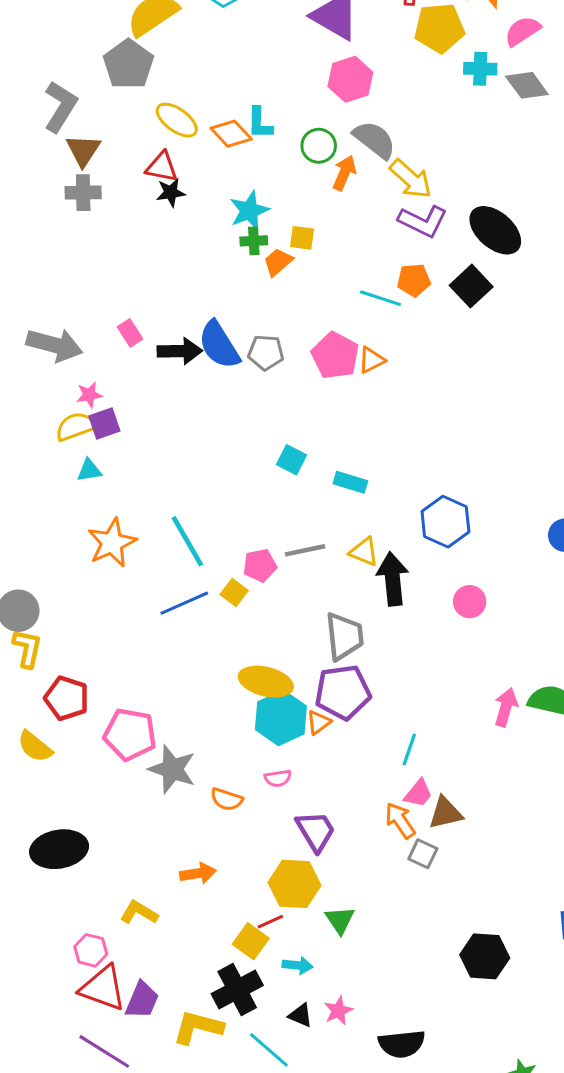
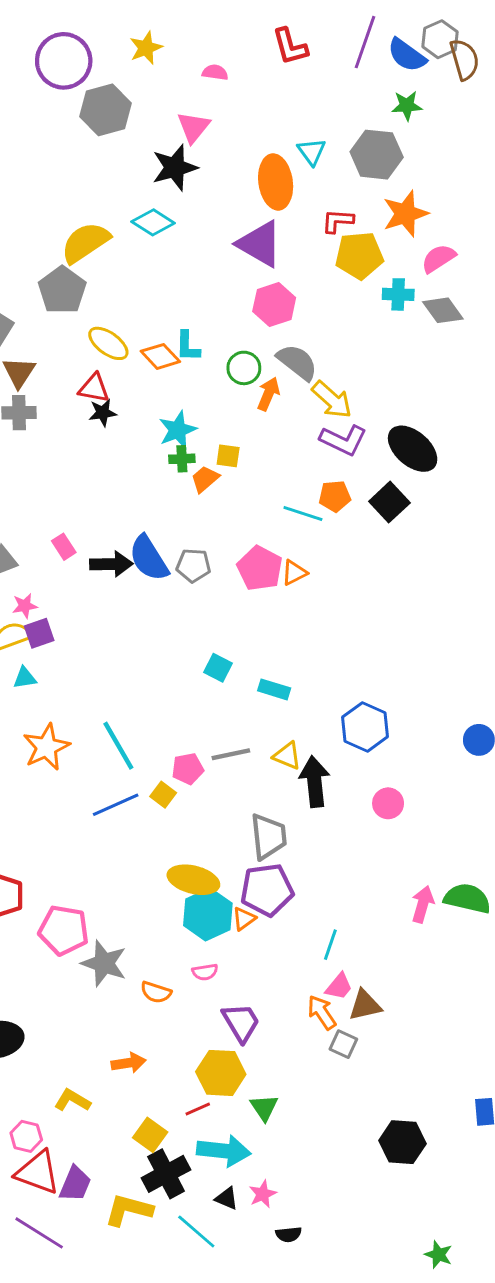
yellow square: (251, 941) -> (150, 1135), moved
cyan arrow: (298, 965) -> (224, 1151), size x1.8
black semicircle: (402, 1044) -> (289, 1234), moved, size x0.6

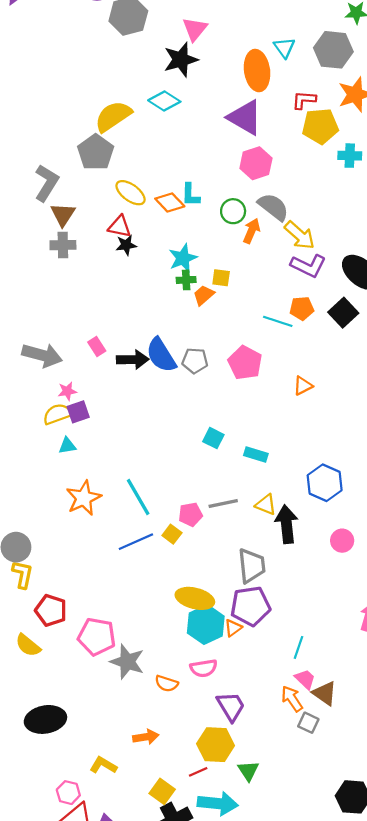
orange triangle: (294, 573) -> (303, 386), moved
pink semicircle: (205, 972) -> (204, 668), size x1.4
pink trapezoid: (339, 986) -> (305, 679), turned -85
brown triangle: (365, 1005) -> (325, 693), turned 48

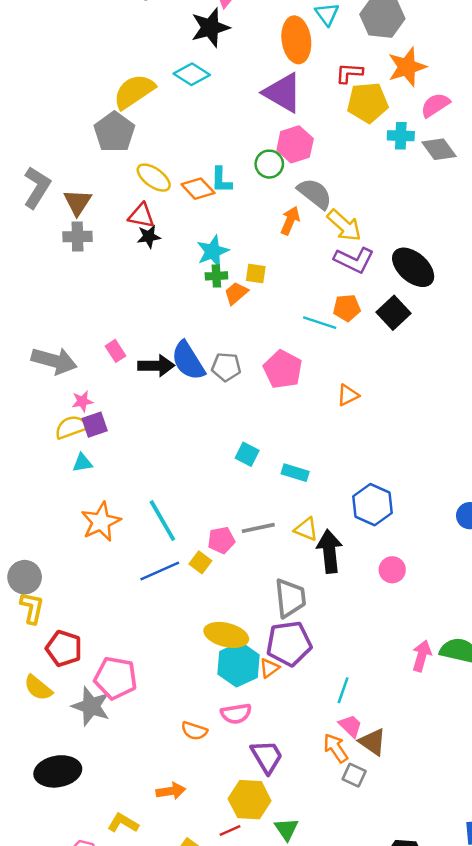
gray L-shape: (47, 183) -> (37, 187), moved
green circle: (233, 211) -> (269, 164), moved
gray star: (127, 662) -> (91, 706), moved

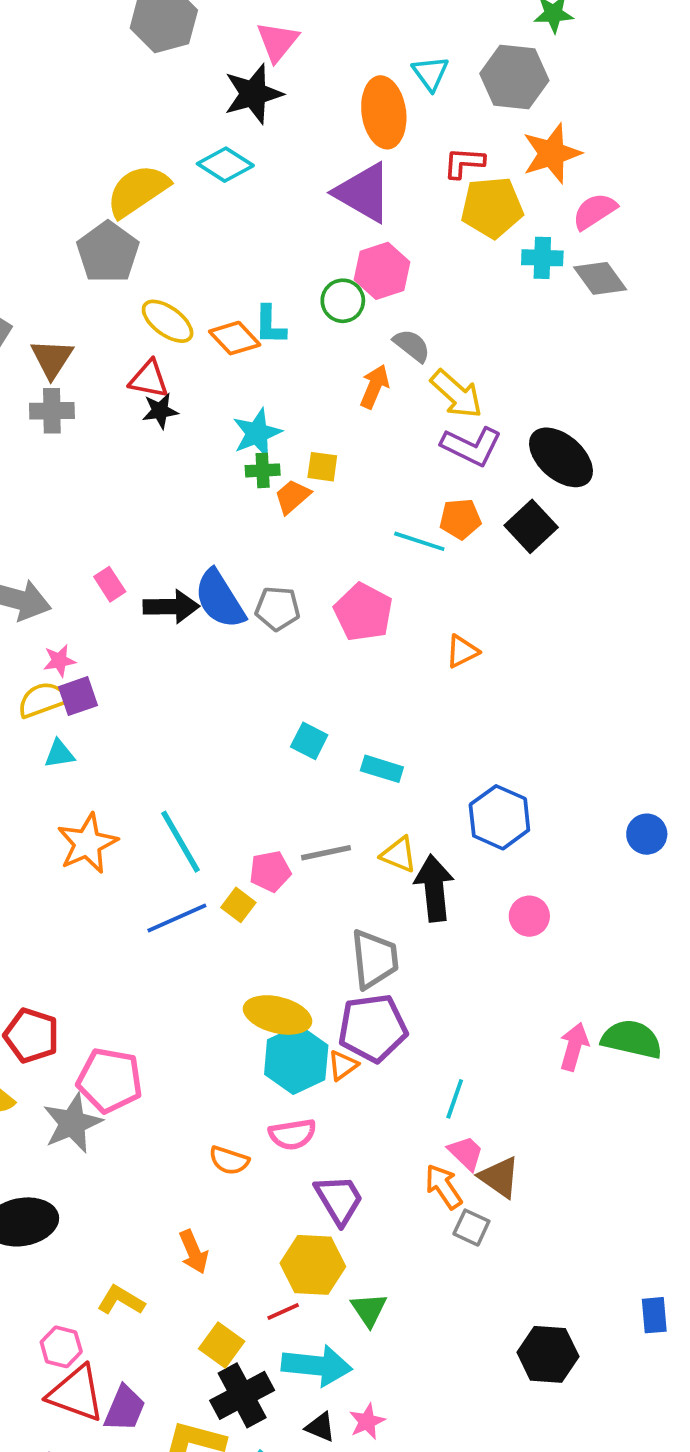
gray semicircle: (315, 194) -> (412, 346), size x0.7
gray star: (91, 706) -> (72, 1123), turned 30
orange arrow: (171, 791) -> (194, 1252), turned 76

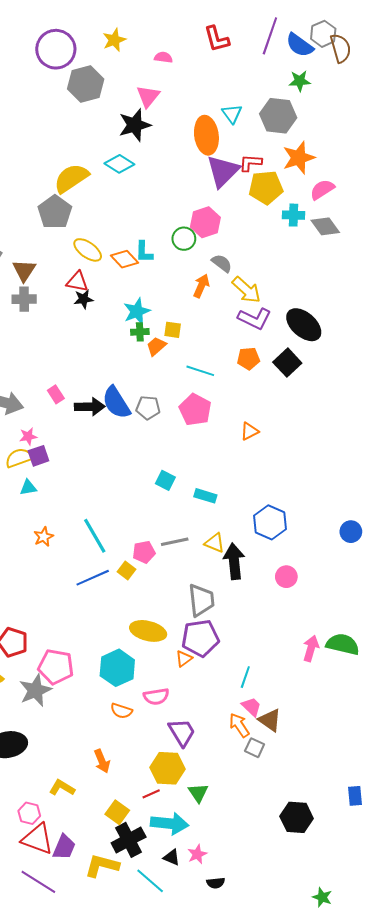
purple triangle: (363, 193) -> (223, 171), moved, turned 45
cyan line: (419, 541) -> (200, 371), moved
orange star: (87, 843) -> (44, 537), size x0.6
cyan hexagon: (296, 1060) -> (117, 668), moved

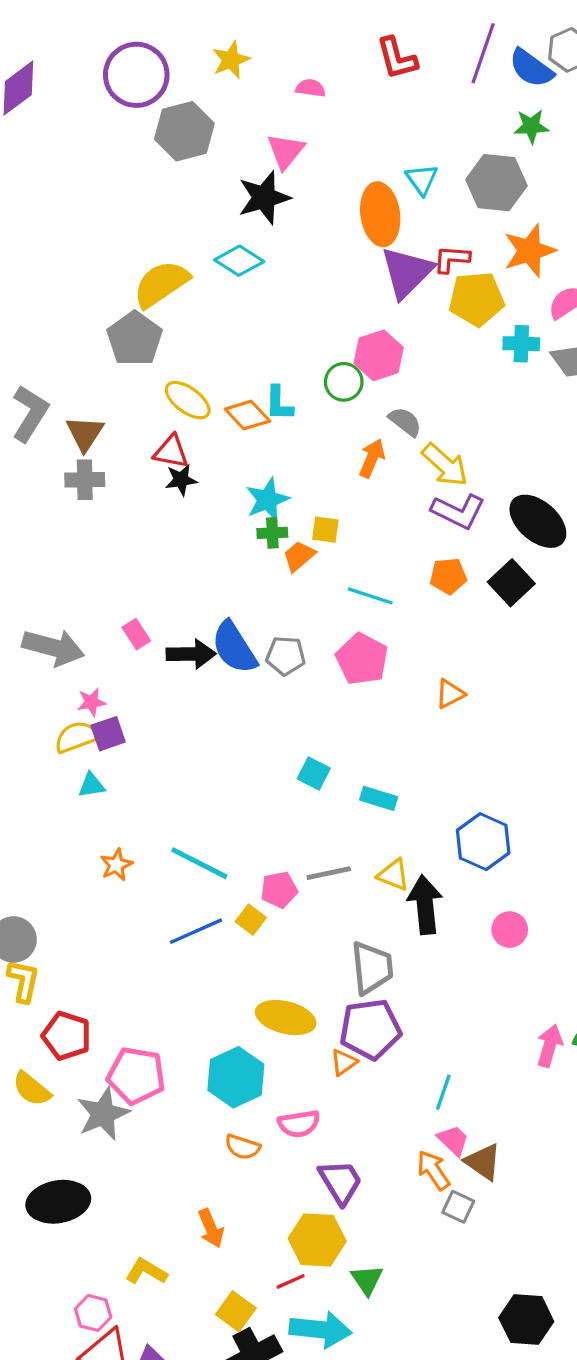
cyan line: (95, 536) -> (199, 863), turned -33

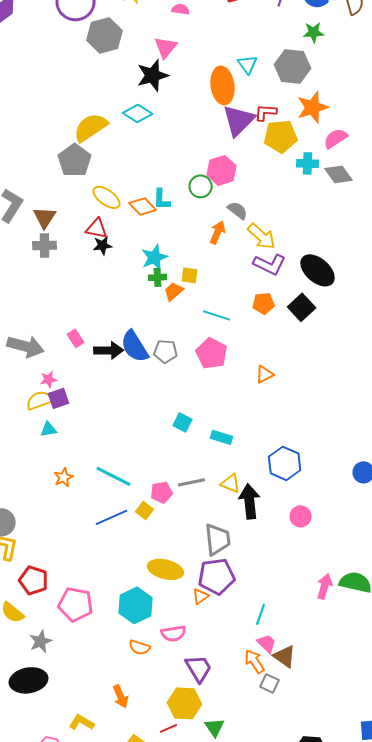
gray star: (103, 1114) -> (41, 641), moved, size x0.7

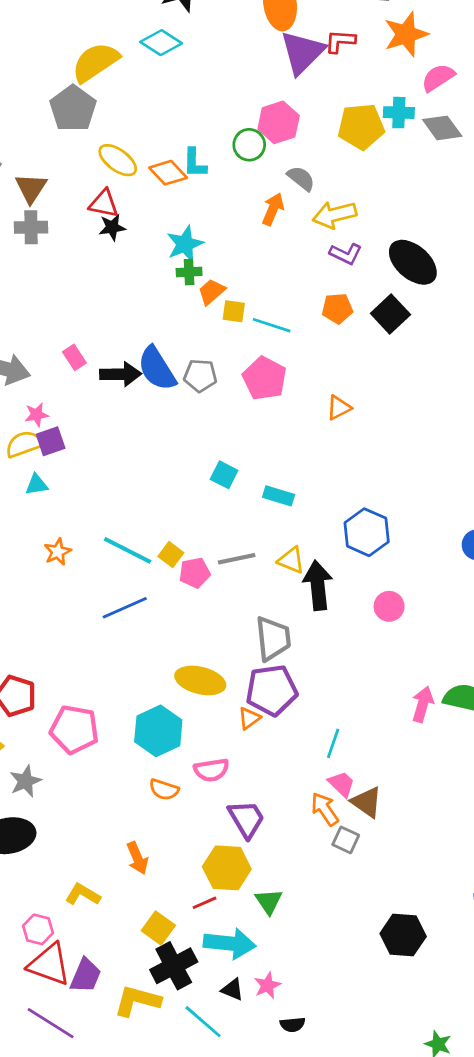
yellow pentagon: (281, 136) -> (361, 127), moved
yellow arrow: (262, 236) -> (335, 215), turned 124
purple L-shape: (270, 264) -> (346, 254), size x0.7
yellow square: (190, 275) -> (234, 311), moved
yellow square: (145, 510) -> (171, 555), moved

